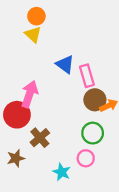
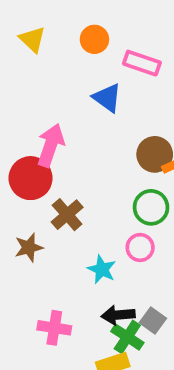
orange circle: (36, 16) -> (94, 39), moved
yellow triangle: (33, 34) -> (32, 39), moved
pink rectangle: (87, 76) -> (142, 63), moved, turned -55

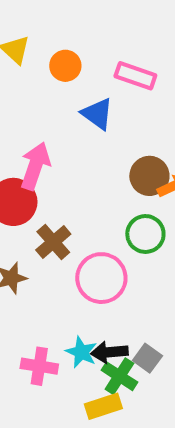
orange circle: (94, 39) -> (65, 66), moved
pink circle: (140, 247) -> (101, 278), moved, size x1.6
cyan star: (102, 269) -> (81, 352), moved

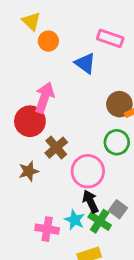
orange circle: (65, 66) -> (48, 41), moved
black arrow: (109, 352) -> (90, 201), moved, turned 70
gray square: (147, 358) -> (118, 209), moved
green cross: (119, 376) -> (100, 221), moved

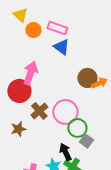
pink rectangle: (110, 38) -> (57, 28), moved
green circle: (117, 142) -> (77, 128), moved
pink circle: (88, 171) -> (65, 112), moved
gray square: (118, 209) -> (86, 141), moved

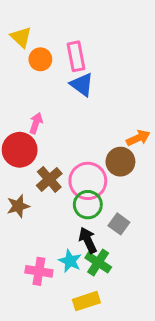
pink rectangle: (57, 28) -> (76, 56), turned 60
pink arrow: (30, 73) -> (36, 123), size x0.6
brown circle: (87, 78) -> (120, 162), moved
green circle: (77, 128) -> (88, 205), moved

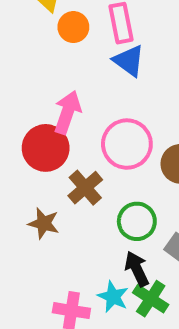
pink arrow: (36, 123) -> (67, 112), size x1.5
pink circle: (88, 181) -> (127, 144), moved
brown star: (18, 206) -> (44, 223), turned 30

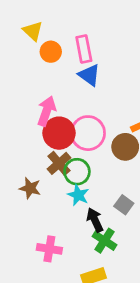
red circle: (46, 148) -> (59, 133), moved
green circle: (137, 221) -> (77, 172), moved
cyan star: (113, 297) -> (78, 195), moved

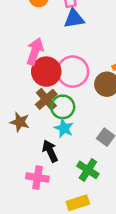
blue triangle: (89, 75) -> (74, 19), turned -45
black arrow: (95, 220) -> (50, 151), moved

